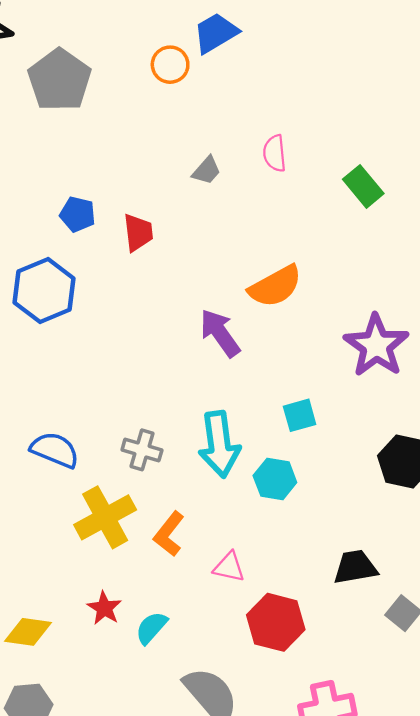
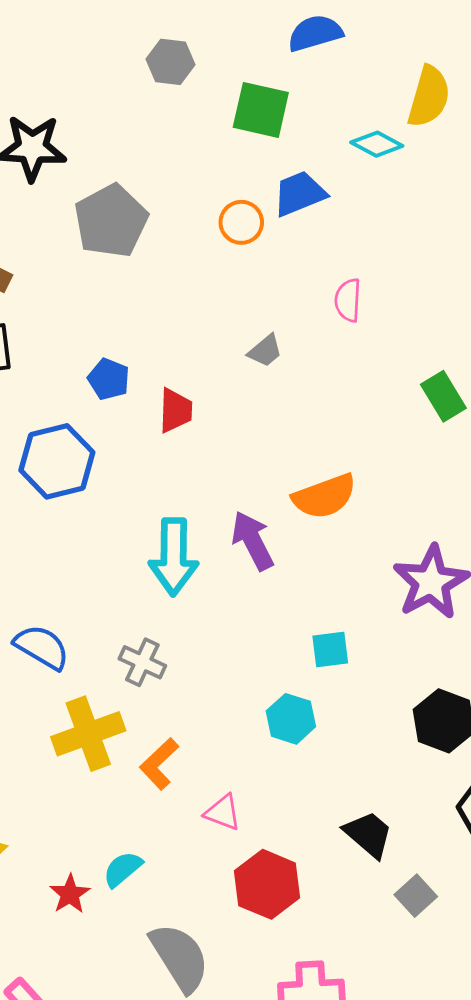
pink semicircle: (275, 153) -> (348, 300), moved
cyan arrow: (219, 444) -> (174, 557), moved
black trapezoid: (355, 567) -> (368, 834), turned 42
red star: (104, 608) -> (70, 894), moved

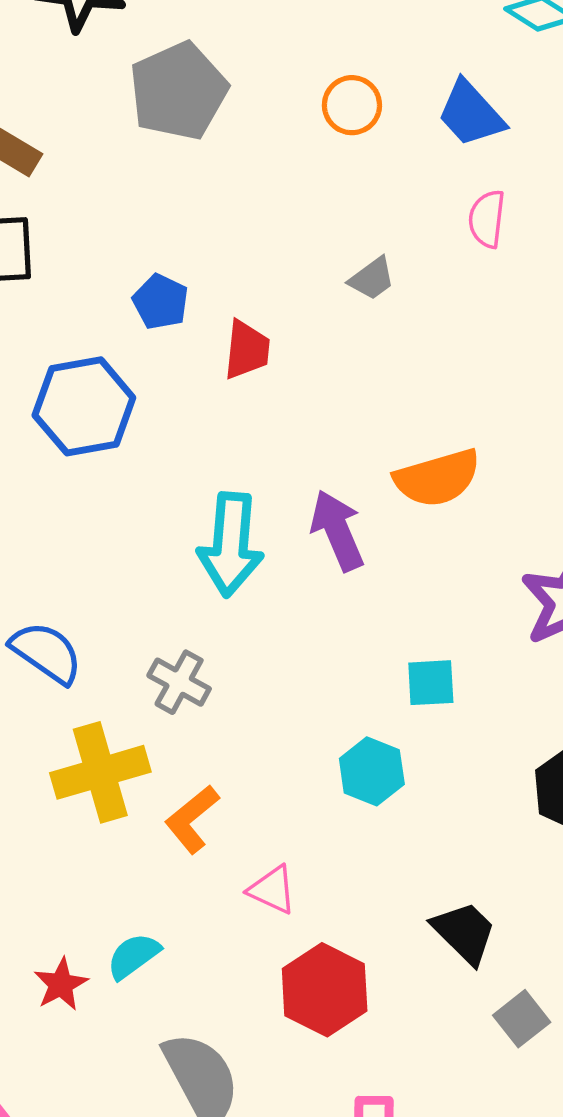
blue trapezoid: (299, 194) -> (471, 114), moved, turned -114

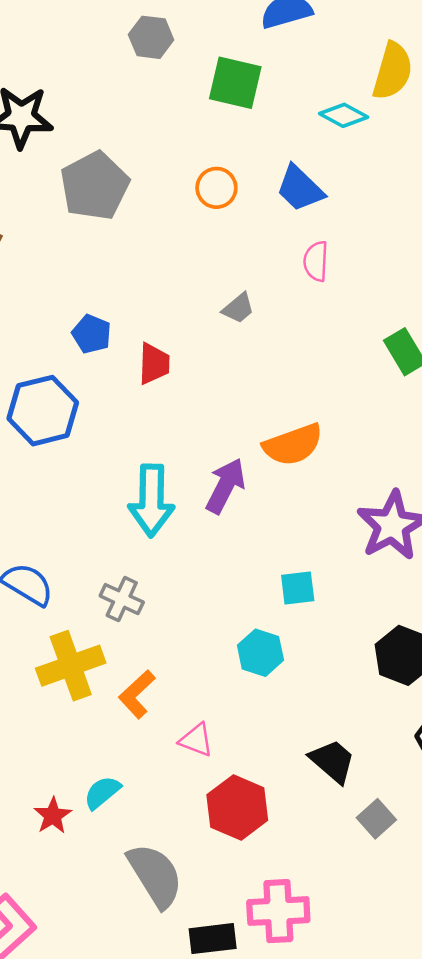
purple arrow: (337, 530) -> (225, 486), turned 54

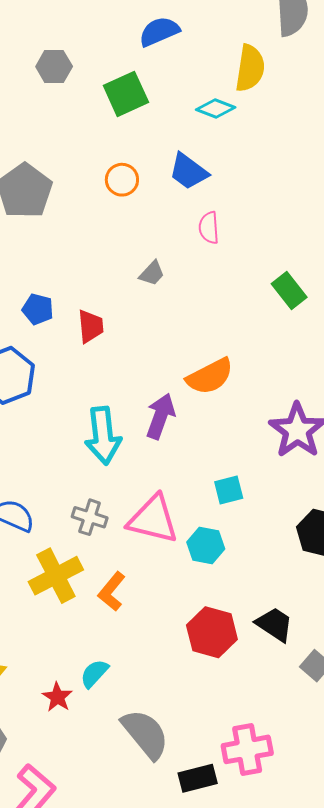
green square: (235, 83) -> (126, 94), turned -30
pink triangle: (196, 740) -> (153, 519), moved, size x1.8
red hexagon: (237, 807) -> (212, 632), moved

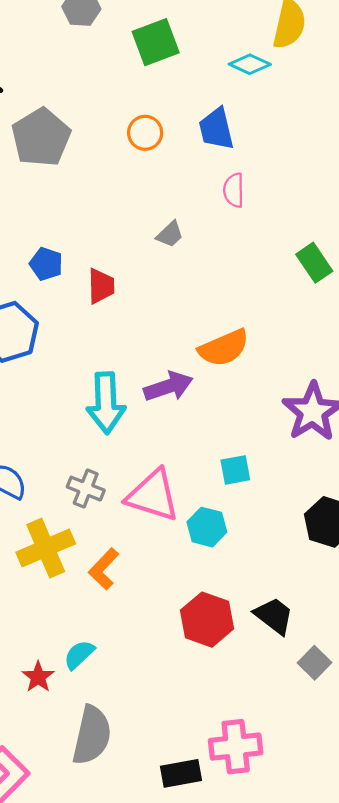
blue trapezoid: (188, 171) -> (216, 129), turned 36
purple arrow: (160, 416) -> (168, 386), turned 48
gray semicircle: (145, 734) -> (92, 735), moved, turned 48

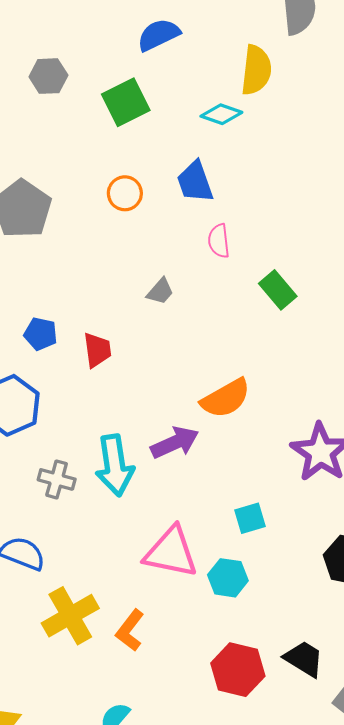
green rectangle: (314, 263) -> (278, 290), moved
gray cross: (86, 489) -> (57, 479), moved

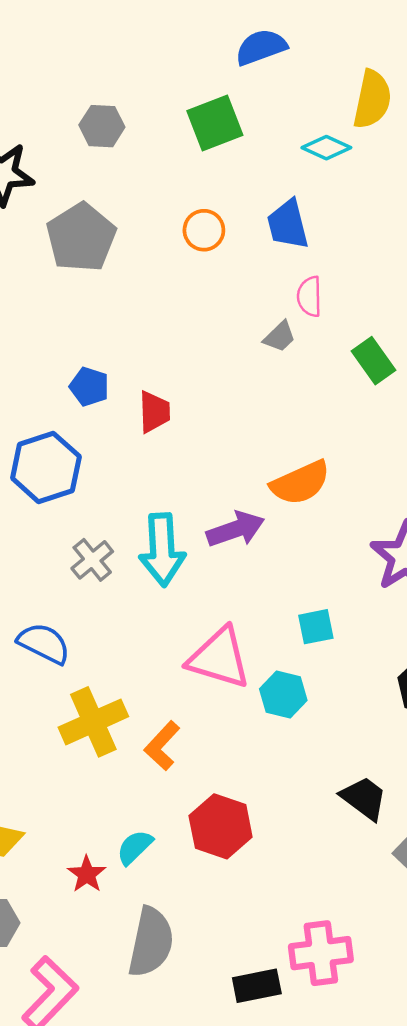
gray hexagon: (48, 76) -> (102, 126), moved
gray trapezoid: (160, 291) -> (280, 337), moved
gray cross: (57, 479) -> (92, 560), turned 30
red hexagon: (238, 670) -> (221, 826), moved

